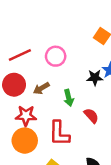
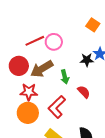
red line: (20, 55) -> (35, 41), moved
brown arrow: (41, 88) -> (42, 69), size x1.6
red L-shape: (59, 133) -> (57, 107), turned 45

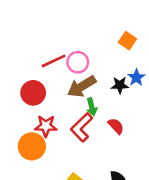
brown arrow: (42, 69) -> (82, 86), moved
red L-shape: (57, 107) -> (82, 127), moved
orange circle: (28, 113) -> (32, 146), moved

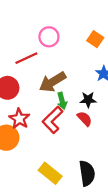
pink circle: (78, 62) -> (49, 37), moved
black star: (120, 85) -> (88, 100), moved
red star: (46, 126) -> (19, 119), turned 30

